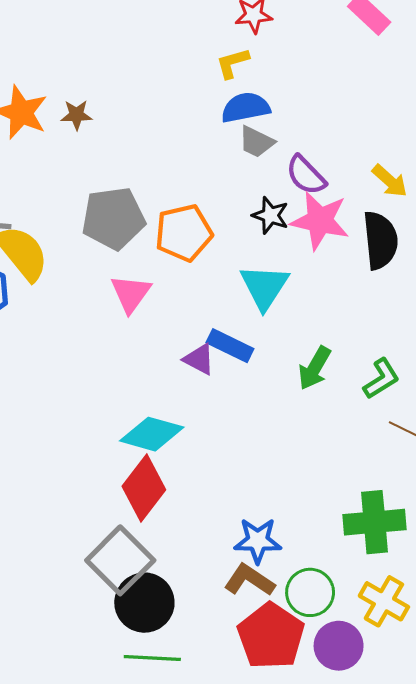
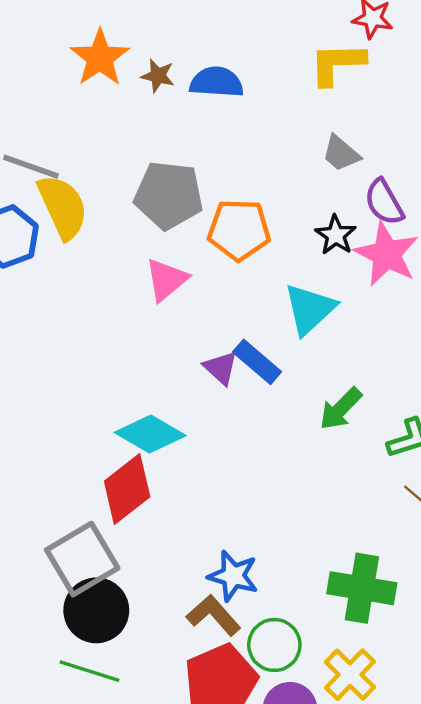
yellow L-shape: (233, 63) -> (337, 64), size x1.5
blue semicircle: (246, 108) -> (216, 82), moved

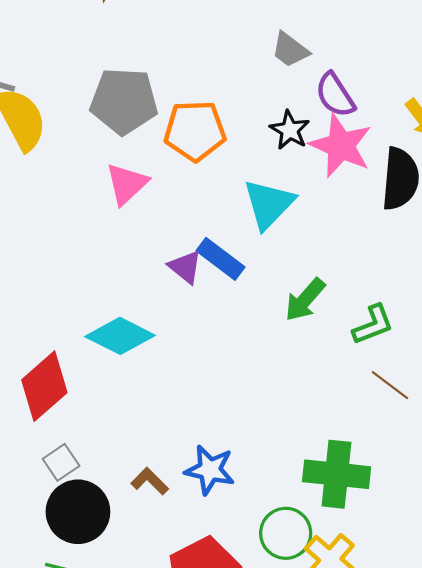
red diamond: (127, 489) -> (44, 386), moved
gray square: (82, 559) -> (61, 462), size x0.5
brown L-shape: (214, 615) -> (150, 481), moved, size x0.7
green circle: (274, 645) -> (286, 533), moved

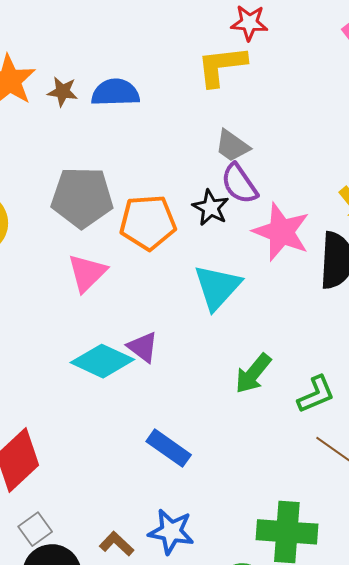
purple semicircle: (335, 95) -> (239, 184), moved
black star: (290, 130) -> (211, 208), moved
blue rectangle: (220, 259) -> (169, 448), moved
cyan diamond: (120, 336) -> (102, 361), moved

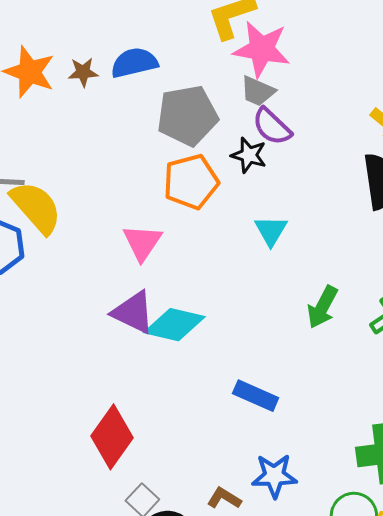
gray pentagon: (82, 197) -> (187, 116), moved
pink star: (281, 232) -> (262, 49), moved
cyan triangle: (217, 287) -> (271, 231), size x0.7
purple triangle: (143, 347) -> (133, 312), moved, size x1.4

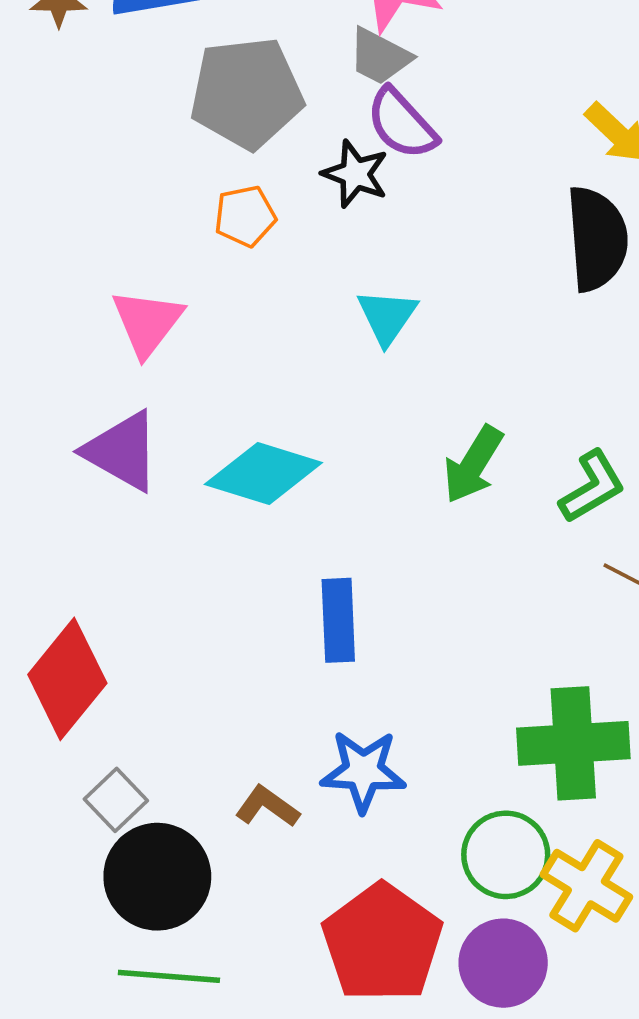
orange pentagon: (191, 182) -> (245, 216), size x0.6
cyan diamond: (174, 325) -> (263, 474), moved
blue rectangle: (256, 396) -> (338, 620), turned 60

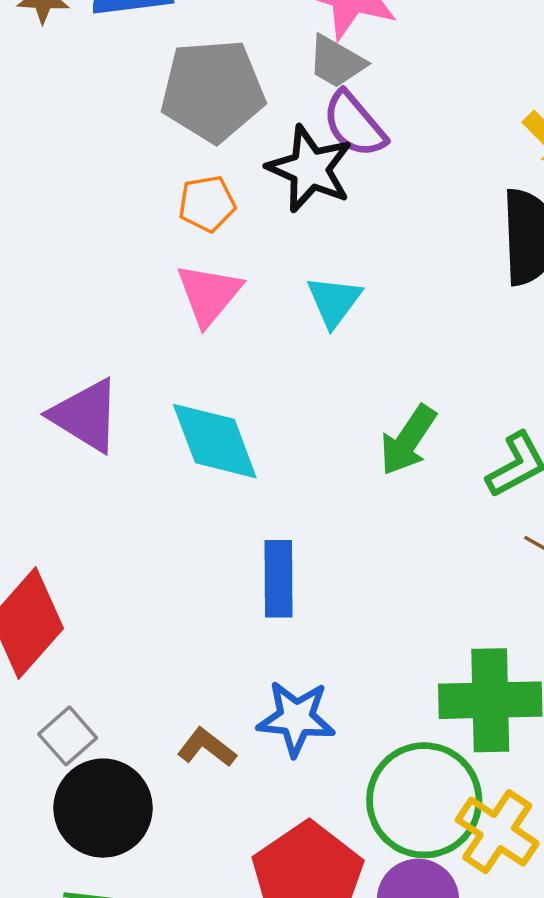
black star: (355, 174) -> (310, 169), size x1.4
pink triangle: (147, 323) -> (209, 294), moved
cyan diamond: (263, 474) -> (215, 441), turned 50
green circle: (506, 855) -> (424, 800), size x1.4

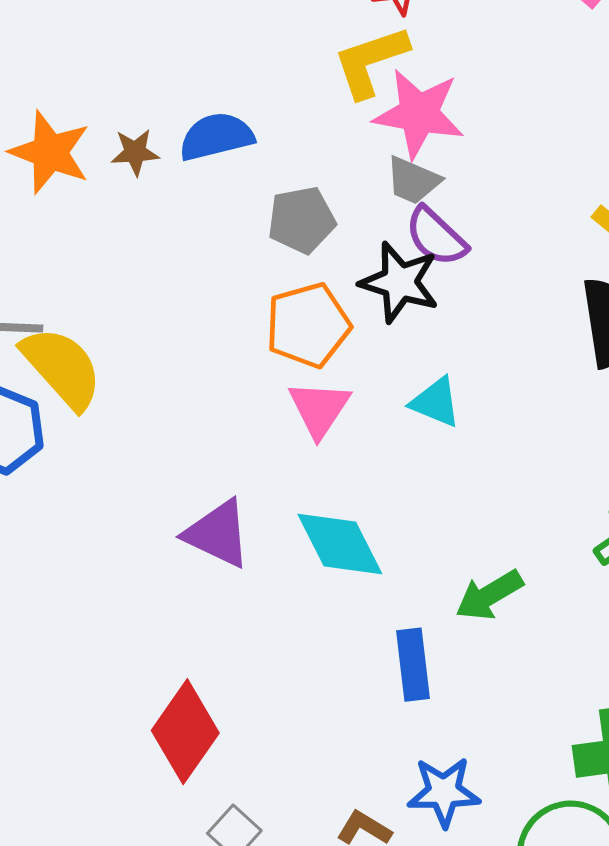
gray pentagon: (213, 91) -> (302, 220), size x0.7
orange pentagon: (207, 204) -> (308, 325), size x1.6
cyan triangle: (334, 301) -> (436, 402), turned -38
green arrow: (408, 440) -> (489, 595), moved, turned 32

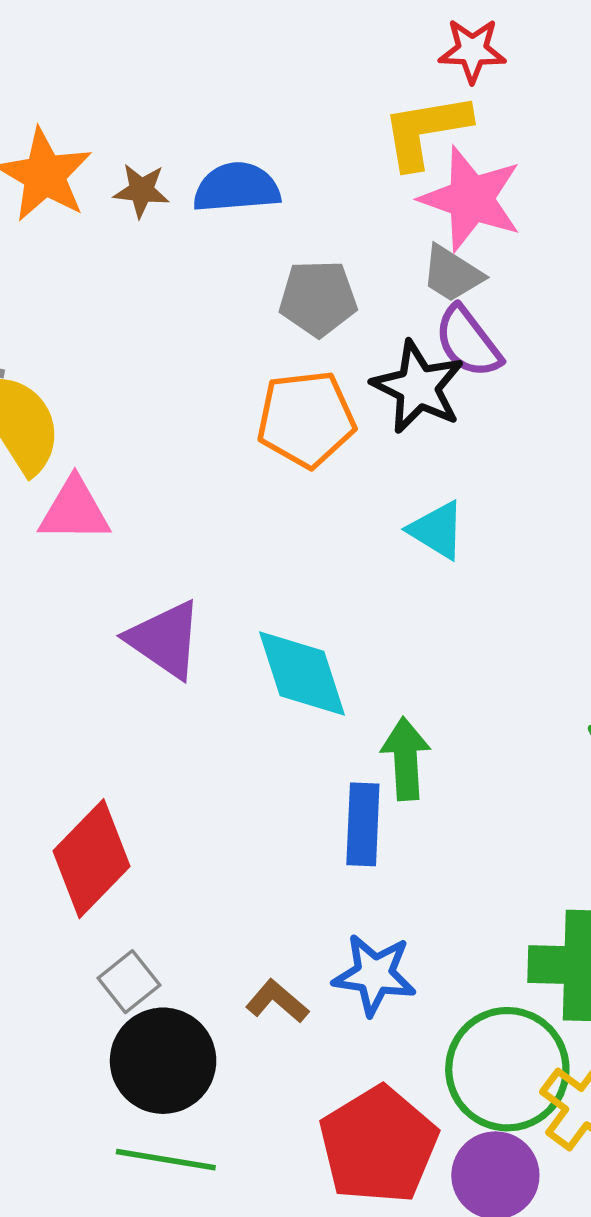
pink triangle: (319, 409) -> (74, 510), moved, turned 48
green arrow: (489, 595) -> (406, 759), moved, turned 108

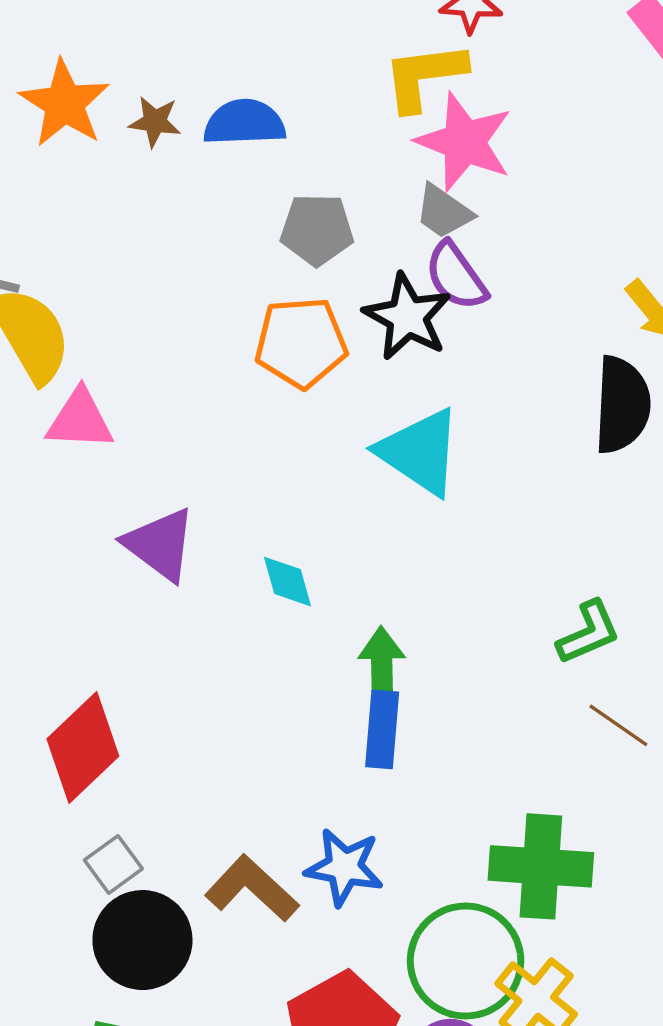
cyan triangle: (437, 530) -> (420, 452), size x1.6
cyan diamond: (302, 674) -> (288, 582), size x0.6
blue rectangle: (363, 824) -> (382, 729), moved
brown L-shape: (277, 1001) -> (252, 888), size x1.6

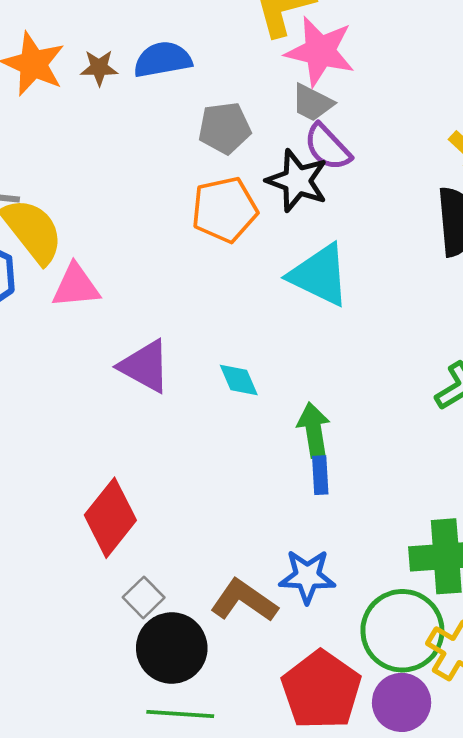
blue rectangle: (382, 729) -> (320, 475), size x0.7

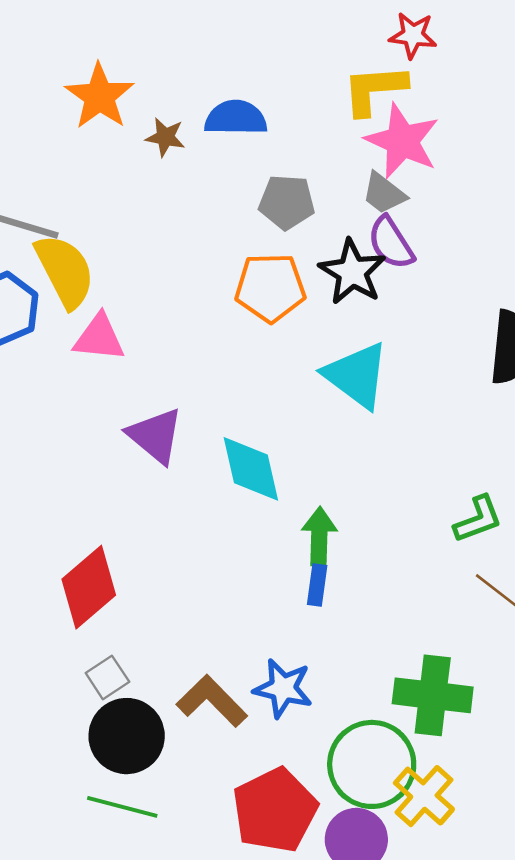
brown star: (99, 68) -> (165, 137), moved
cyan diamond: (239, 380) -> (251, 469), size x1.6

